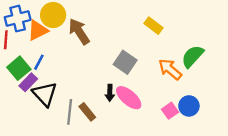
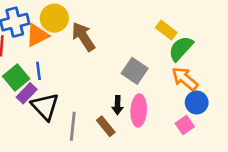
green semicircle: (192, 56) -> (181, 48), moved
blue line: (39, 62) -> (38, 71), turned -35
pink ellipse: (129, 98) -> (139, 110), turned 52
blue circle: (189, 106) -> (197, 103), moved
brown rectangle: (87, 112) -> (106, 126), moved

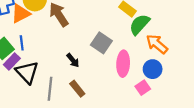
orange arrow: (185, 79) -> (157, 44), moved
black arrow: (118, 105) -> (73, 60), moved, turned -40
pink ellipse: (139, 110) -> (123, 64), moved

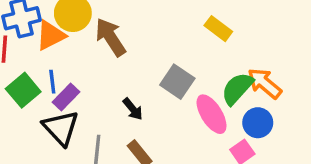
green semicircle: (139, 24) -> (237, 88), moved
purple rectangle: (12, 61) -> (66, 97), moved
pink ellipse: (123, 64) -> (212, 114), turned -35

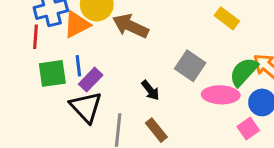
brown arrow: (111, 37) -> (130, 26), turned -32
green square: (23, 90) -> (52, 73), turned 32
pink ellipse: (212, 114) -> (221, 95), turned -56

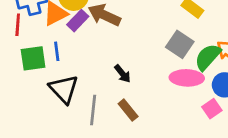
gray square: (190, 66) -> (180, 44), moved
purple rectangle: (91, 80) -> (78, 21), moved

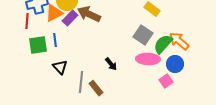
black arrow: (122, 74) -> (111, 64), moved
black triangle: (64, 89) -> (60, 67), size x0.7
brown rectangle: (128, 110) -> (96, 88), moved

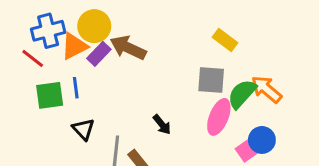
red line: (27, 21) -> (33, 58), turned -56
gray square: (143, 35) -> (211, 80), turned -30
pink ellipse: (148, 59) -> (219, 117), turned -70
blue circle: (175, 64) -> (262, 140), moved

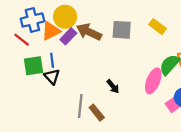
gray square: (211, 80) -> (122, 30), moved
black triangle: (83, 129) -> (52, 77), moved

